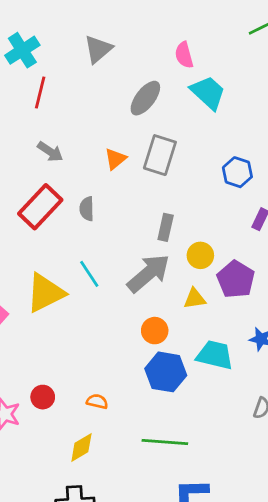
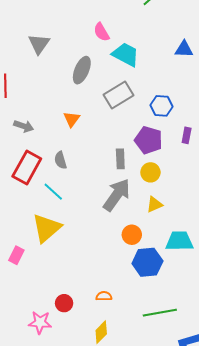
gray rectangle: (160, 155) -> (118, 95), moved, turned 56
cyan line: (89, 274) -> (53, 192), moved
purple pentagon: (236, 279) -> (148, 140), moved

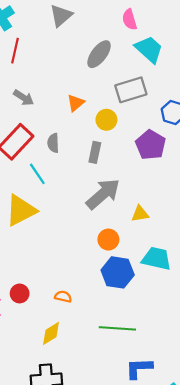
gray rectangle: (120, 159) -> (95, 152), moved
yellow circle: (150, 172) -> (106, 120), moved

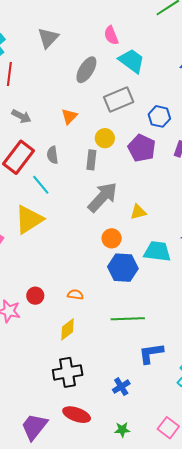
yellow circle: (106, 120) -> (105, 138), moved

